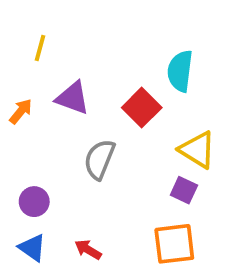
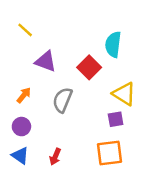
yellow line: (40, 48) -> (25, 30), turned -63
orange arrow: (21, 111) -> (24, 95), moved
purple square: (184, 190) -> (116, 119), turned -35
red arrow: (88, 250) -> (55, 157), turned -98

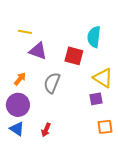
yellow line: (25, 30) -> (25, 32), moved, turned -32
red square: (89, 67) -> (74, 56), turned -30
purple circle: (21, 127) -> (18, 105), size x1.5
orange square: (110, 153) -> (105, 127), moved, size x0.7

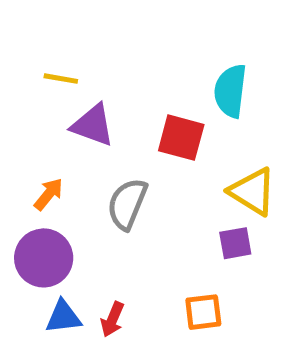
orange square: (105, 127) -> (203, 312), moved
blue triangle: (17, 129) -> (63, 317), moved, turned -42

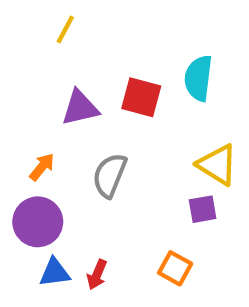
yellow line: (61, 79) -> (65, 30), moved, turned -72
purple triangle: (93, 125) -> (80, 108), turned -33
red square: (181, 138) -> (141, 97), moved
orange square: (203, 312) -> (175, 268), turned 36

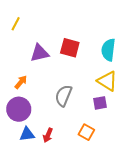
yellow line: (65, 30) -> (16, 24), moved
cyan semicircle: (198, 78) -> (108, 50), moved
gray semicircle: (110, 175) -> (64, 96), moved

